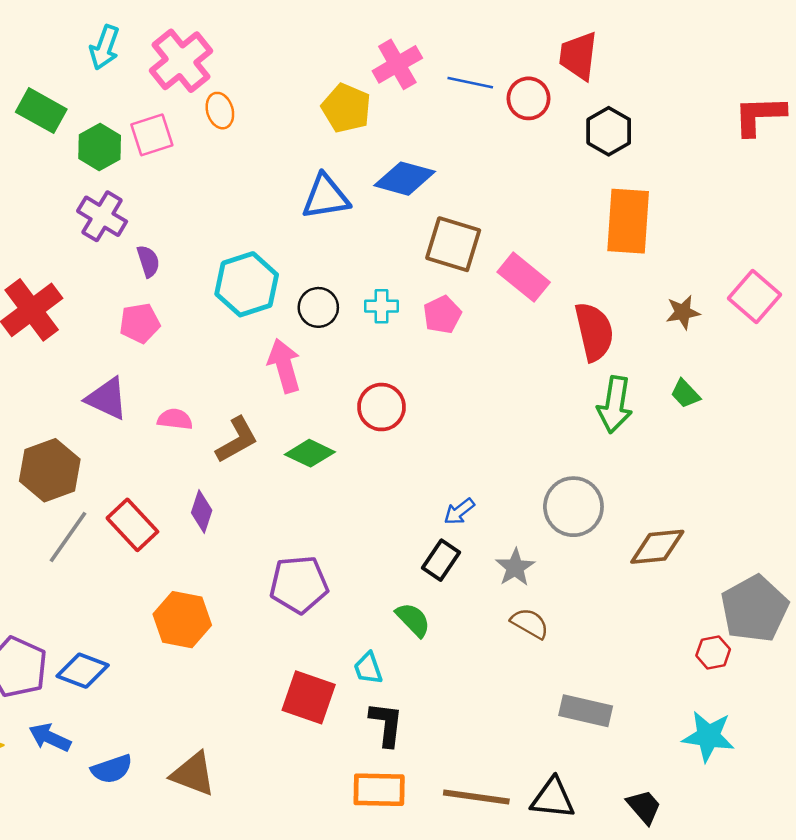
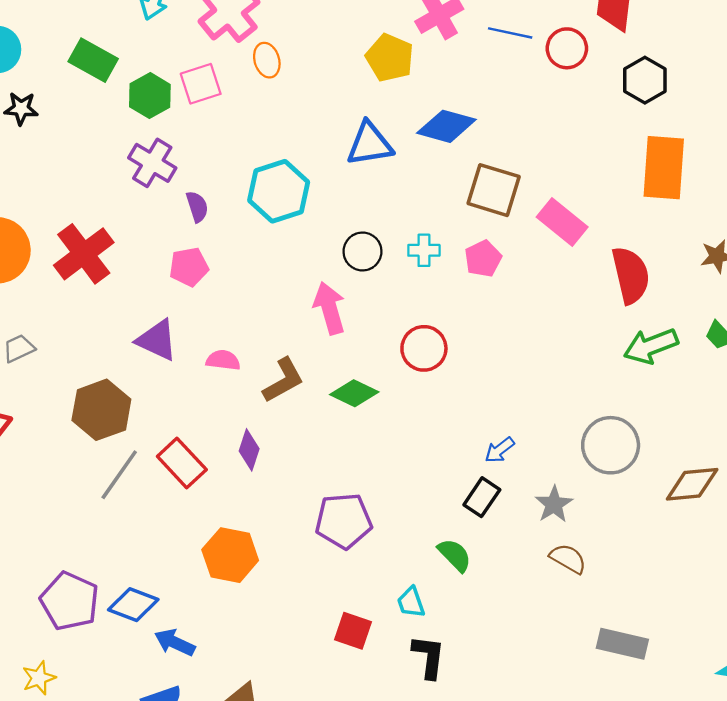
cyan hexagon: (247, 284) -> (279, 191), moved
green arrow: (615, 405) -> (651, 346), turned 60
red square: (309, 697) -> (353, 631), size x0.7
blue arrow: (50, 738) -> (175, 643), moved

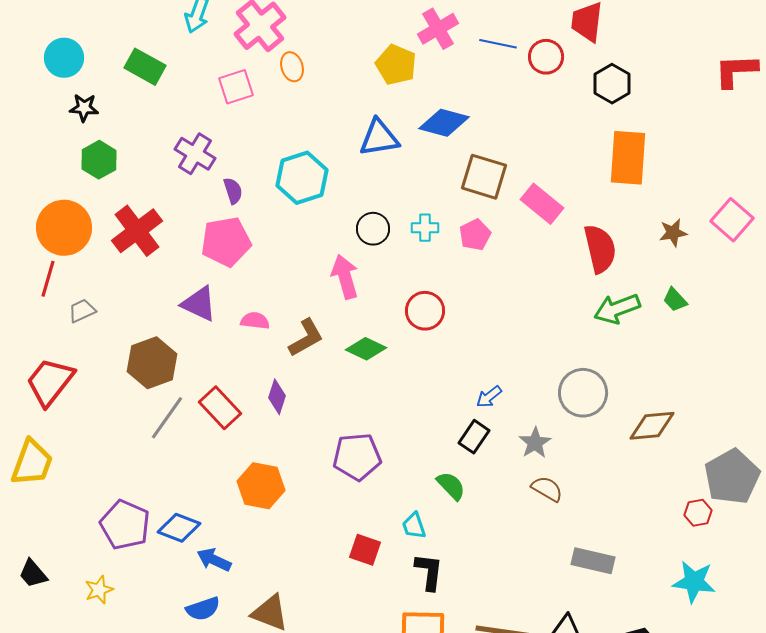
green hexagon: (150, 96) -> (99, 160), moved
pink pentagon: (189, 267) -> (226, 242), size x1.5

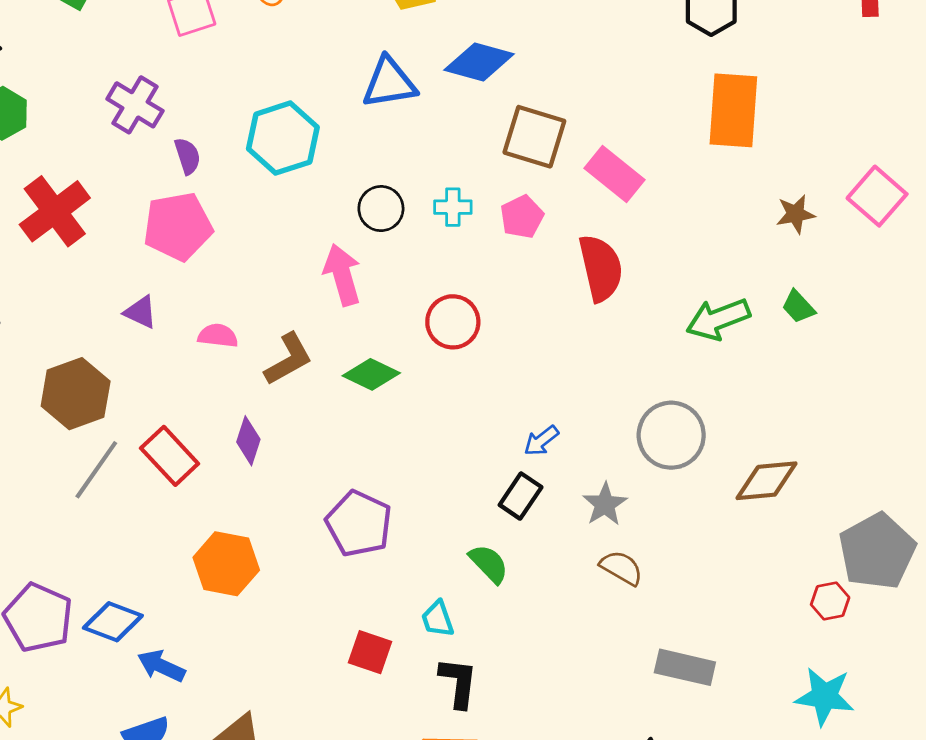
red semicircle: (600, 249) -> (601, 268), moved
purple triangle: (199, 304) -> (141, 312), size x0.7
purple pentagon: (357, 457) -> (359, 524), turned 30

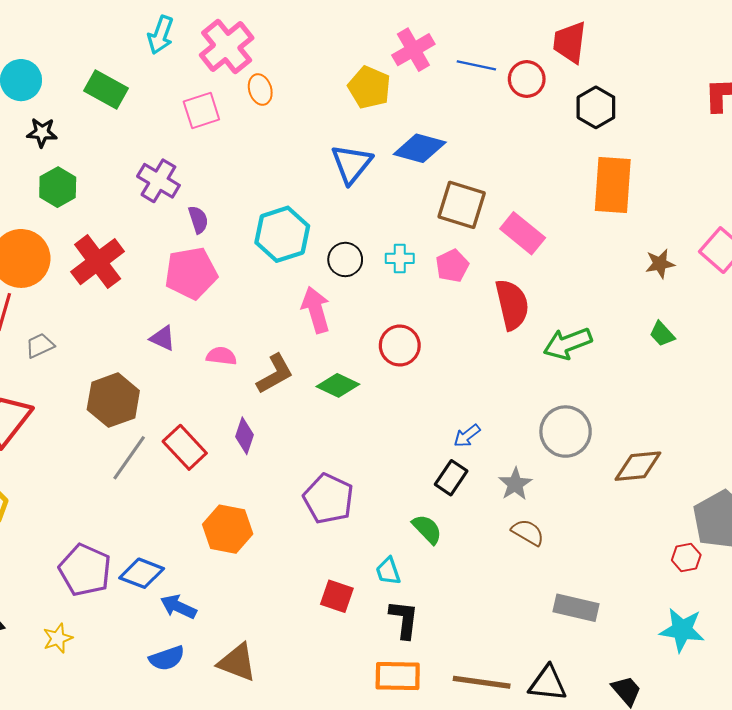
blue triangle: (389, 83) -> (351, 164), turned -42
cyan hexagon: (283, 138) -> (282, 234), moved
green arrow: (718, 319) -> (568, 343), moved

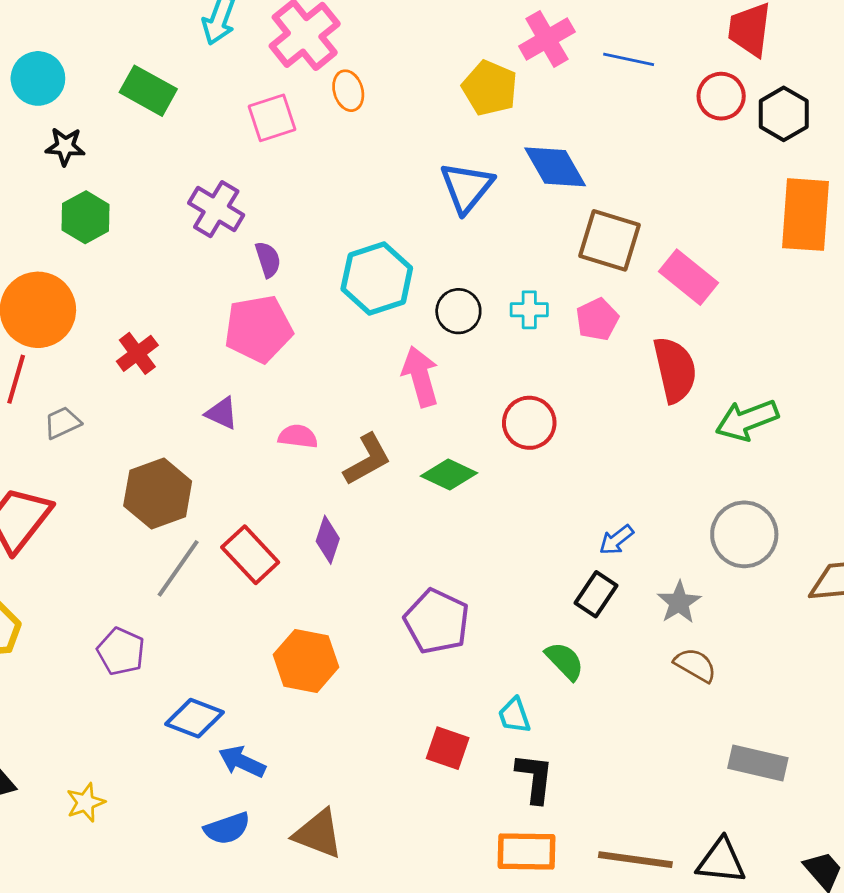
red circle: (527, 79) -> (721, 96), moved
blue diamond: (420, 148) -> (555, 167), turned 45
red cross: (98, 262) -> (137, 353), moved, size x0.6
purple pentagon: (85, 570) -> (121, 651), moved, size x0.7

